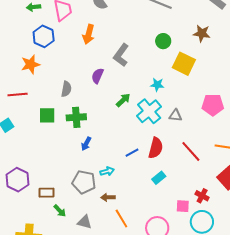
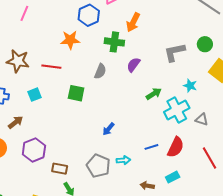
gray L-shape: (121, 55) -> (175, 52), moved, turned 30
green cross: (76, 117) -> (114, 42), moved
brown arrow: (108, 197) -> (147, 186), moved

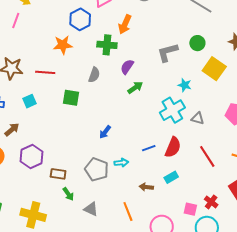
green arrow: (154, 94) -> (135, 88), moved

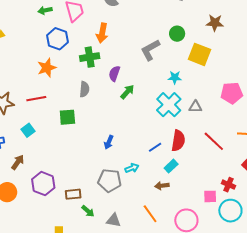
cyan rectangle: (171, 177) -> (171, 166), moved

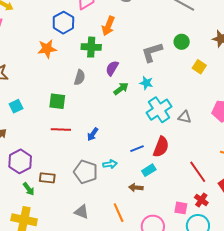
yellow square: (199, 54) -> (199, 67), size x0.6
cyan star: (175, 77) -> (146, 83), moved
red line: (36, 99) -> (61, 130), moved
red line: (214, 141) -> (198, 172), moved
green arrow: (88, 211) -> (29, 189), moved

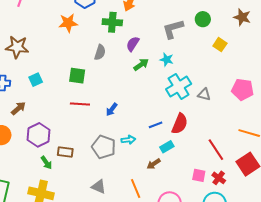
brown arrow: (136, 188) -> (154, 164), turned -40
pink square: (181, 208) -> (199, 175), moved

